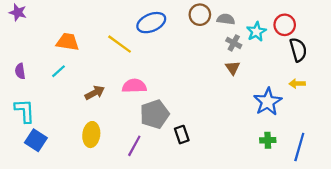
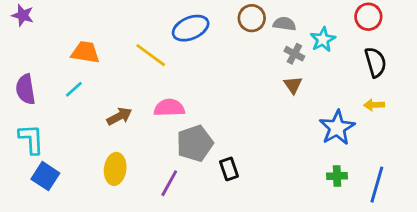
red circle: (285, 25) -> (368, 17), moved
purple semicircle: (20, 71) -> (26, 89), size x1.5

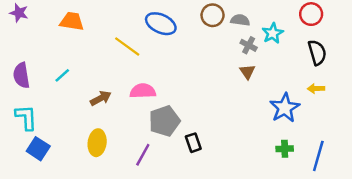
blue ellipse: (191, 28) -> (161, 24), turned 48
orange trapezoid: (85, 52) -> (72, 21), moved

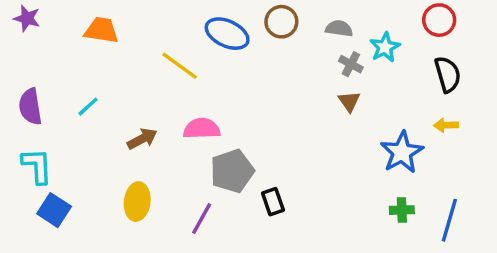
brown circle: (213, 15) -> (281, 22), moved

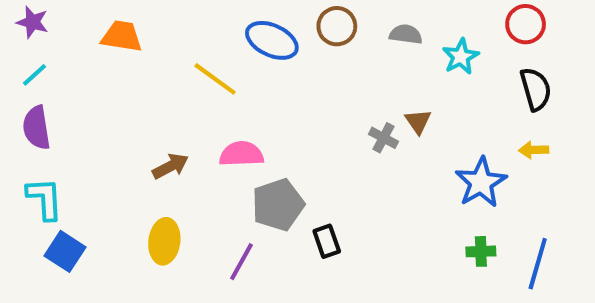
gray cross: (351, 64) -> (383, 138), moved
cyan line: (88, 107) -> (34, 75), moved

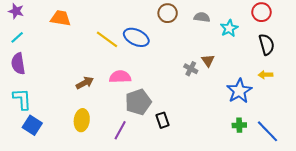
blue ellipse: (272, 40) -> (136, 37), moved
blue line: (538, 264) -> (268, 131), turned -60

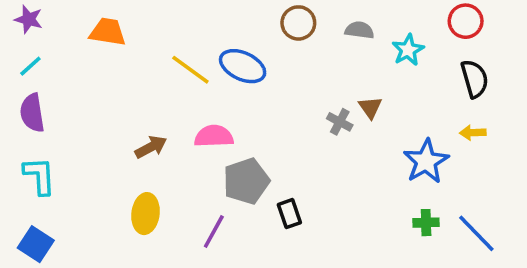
blue square: (32, 125) -> (36, 244), moved

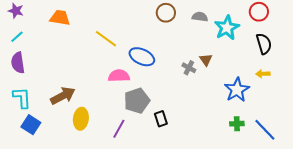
cyan star: (408, 50) -> (227, 28), size x1.4
blue ellipse: (243, 66) -> (142, 57), moved
brown arrow: (151, 147) -> (63, 96), moved, size x1.4
blue square: (36, 244) -> (31, 125), moved

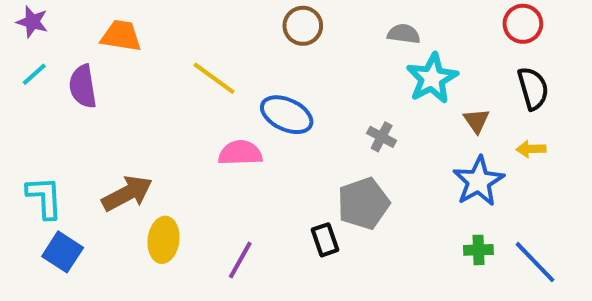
brown circle: (166, 13) -> (303, 26), moved
cyan star: (227, 28) -> (432, 78), moved
brown triangle: (206, 60) -> (476, 121), moved
purple semicircle: (18, 63) -> (83, 86), moved
gray pentagon: (137, 101) -> (363, 203), moved

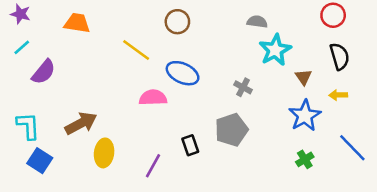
brown circle: (303, 26) -> (177, 22), moved
purple semicircle: (83, 86) -> (44, 72), moved, turned -132
black rectangle: (325, 240) -> (190, 145), moved
green cross: (478, 250) -> (305, 159), turned -30
blue line: (535, 262) -> (352, 148), moved

